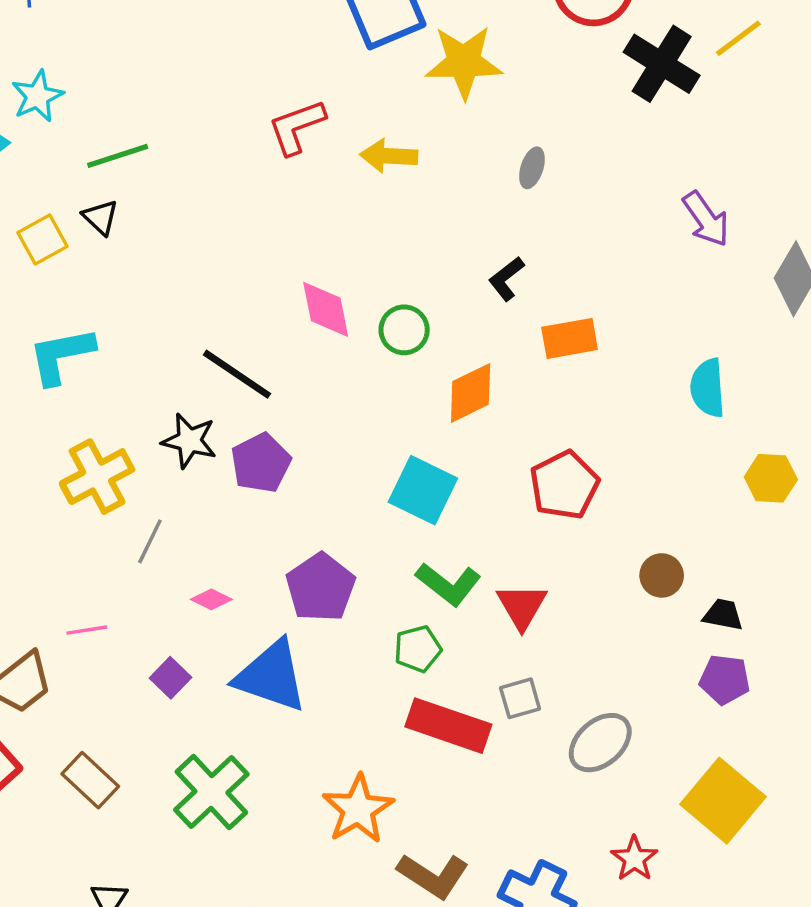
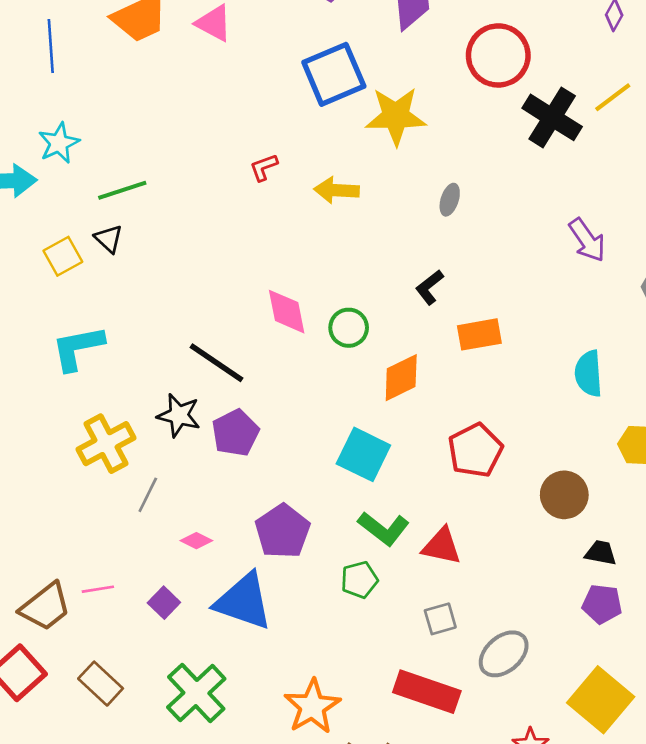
red L-shape: (297, 127) -> (264, 167), size x0.6
brown circle: (662, 575) -> (564, 495), moved, size x1.4
red triangle: (522, 606) -> (442, 546), turned -48
pink line: (87, 630) -> (98, 589), moved
red rectangle: (448, 726) -> (427, 692), moved

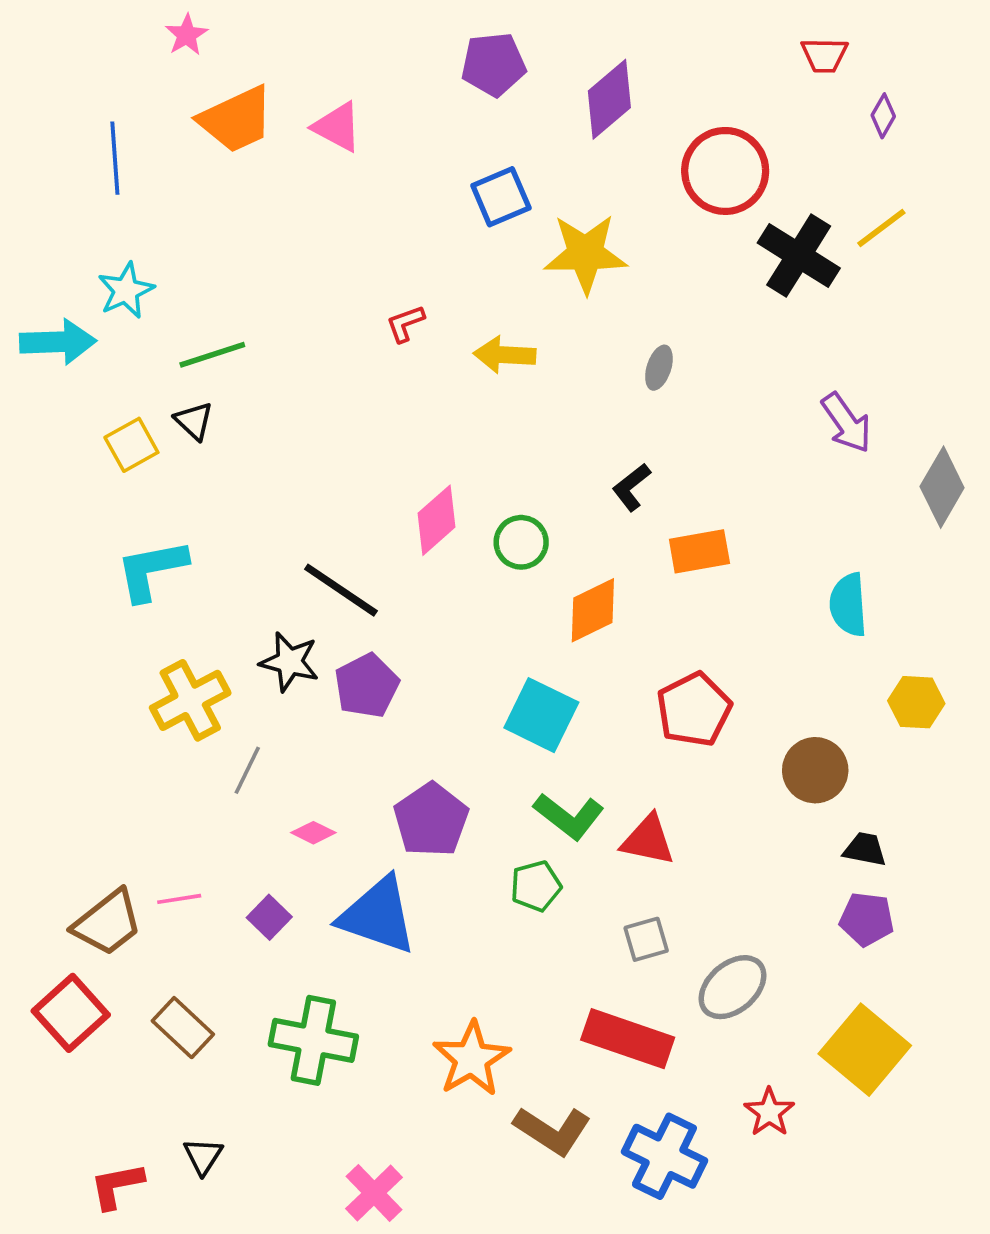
blue square: (334, 74) -> (501, 197), size x0.7
pink diamond: (287, 312) -> (437, 520), turned 60
green cross: (196, 693) -> (313, 1040), turned -36

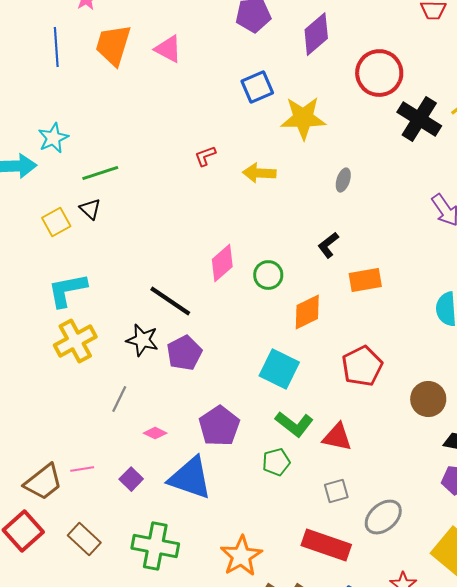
orange trapezoid: (236, 119) -> (113, 45), turned 132
blue line: (115, 158) -> (56, 47), moved
yellow cross: (190, 700) -> (75, 341), moved

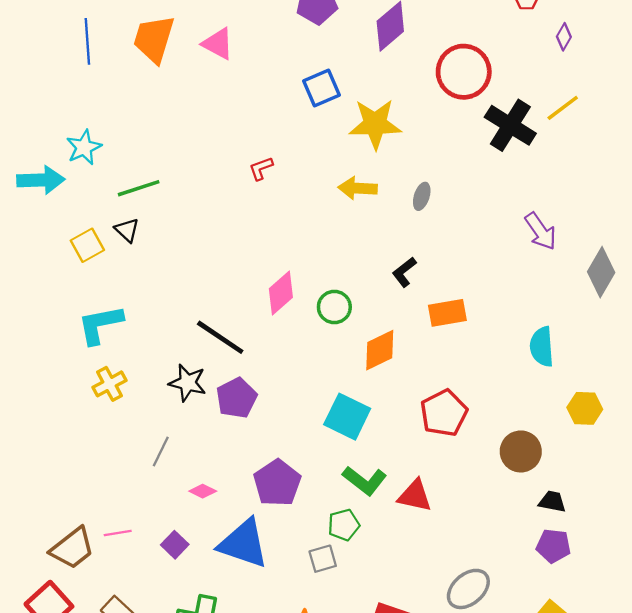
yellow arrow: (259, 173) -> (358, 188), moved
yellow cross: (75, 341) -> (110, 384), size x0.7
gray square: (336, 491) -> (323, 559), moved

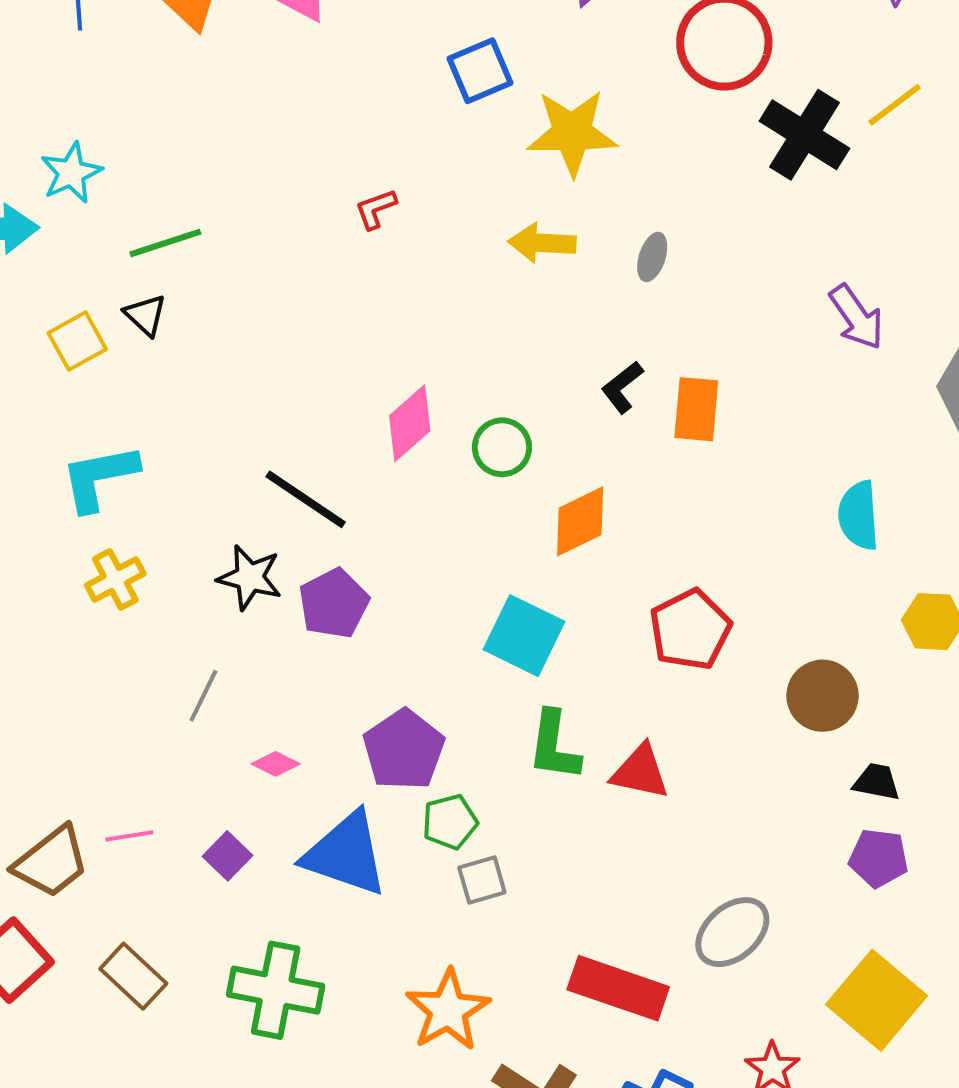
orange rectangle: (447, 313) -> (696, 409), moved, turned -75
green L-shape: (365, 481) -> (554, 746), turned 60
green pentagon: (344, 525) -> (450, 822), moved

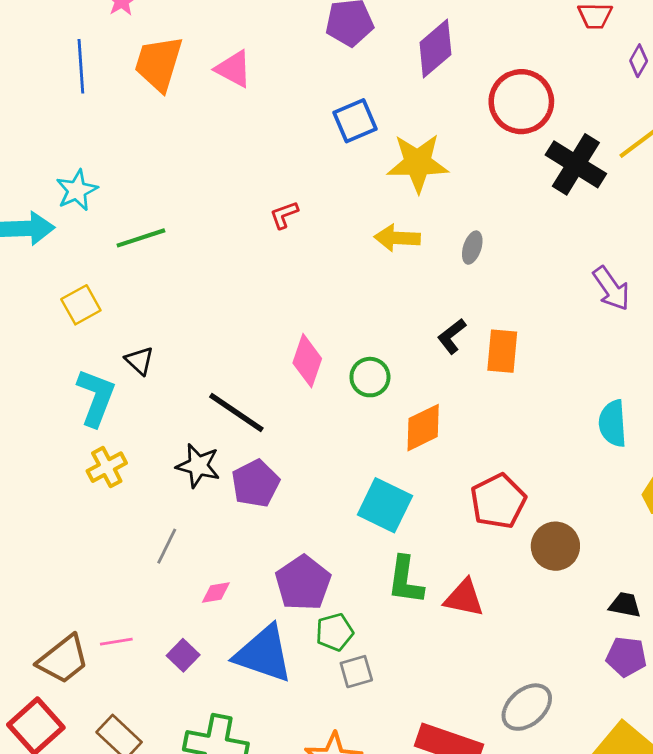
black triangle: (145, 315) -> (140, 361), moved
pink diamond: (410, 423) -> (307, 361), turned -30
cyan L-shape: (99, 477) -> (96, 398), turned 122
brown circle: (823, 696) -> (555, 546), moved
pink diamond: (276, 764) -> (216, 593), turned -36

